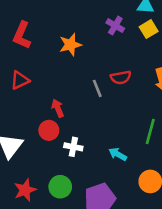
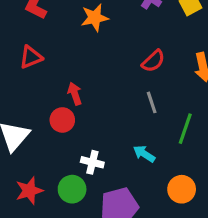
red semicircle: (121, 77) -> (153, 61), turned -36
gray line: (97, 88) -> (152, 102), moved
white cross: (73, 147) -> (92, 162), moved

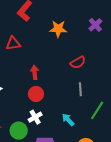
red semicircle: (153, 61) -> (78, 63), moved
red circle: (62, 120) -> (36, 94), moved
white cross: (92, 162) -> (35, 117), turned 32

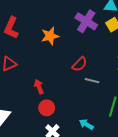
purple cross: (95, 25) -> (86, 21), size x1.5
gray line: (80, 89) -> (92, 81), moved, turned -56

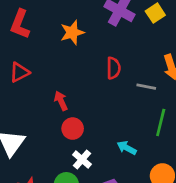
red semicircle: (80, 64) -> (113, 68), turned -42
gray line: (92, 81) -> (146, 87), moved

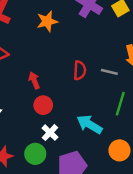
red semicircle: (113, 68) -> (80, 70), moved
cyan arrow: (127, 148) -> (90, 124), size x1.5

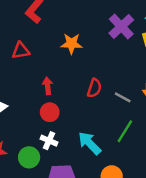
orange star: (47, 21) -> (71, 44), moved
white cross: (50, 133) -> (49, 141), turned -35

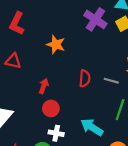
orange star: (71, 44) -> (56, 45), turned 30
red triangle: (21, 51) -> (13, 61), turned 35
red arrow: (48, 86) -> (44, 86), turned 40

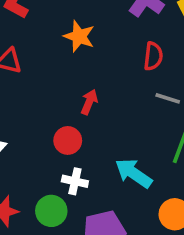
red semicircle: (85, 78) -> (153, 56), moved
red arrow: (44, 86) -> (89, 102), moved

